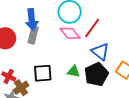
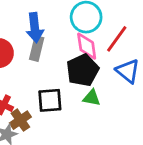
pink diamond: (70, 33) -> (87, 46), turned 30
black pentagon: (96, 74) -> (83, 70), moved

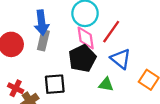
green triangle: (92, 98) -> (106, 84), moved

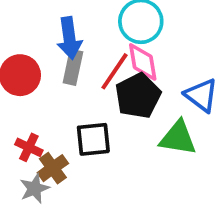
red line: (111, 32) -> (115, 71), moved
green triangle: (106, 84) -> (178, 138), size x1.5

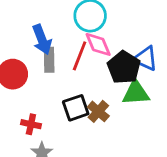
black pentagon: (138, 96) -> (124, 67), moved
brown cross: (53, 168) -> (98, 111), moved

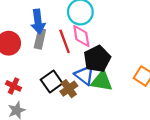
red line: (80, 56) -> (65, 41), turned -55
blue triangle: (145, 59) -> (84, 75), moved
black square: (76, 108) -> (52, 81), turned -30

